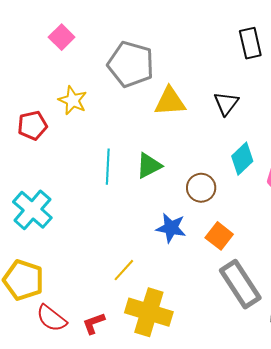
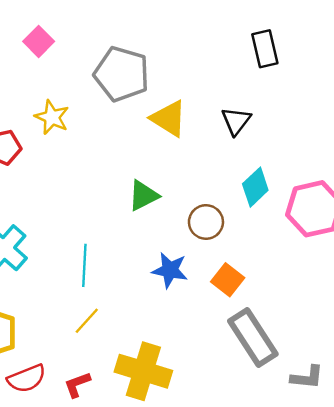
yellow triangle: (170, 101) -> (169, 118), turned 36
cyan line: (108, 167) -> (84, 265), moved
yellow line: (124, 270) -> (87, 321), moved
red semicircle: (52, 318) -> (27, 378), turned -60

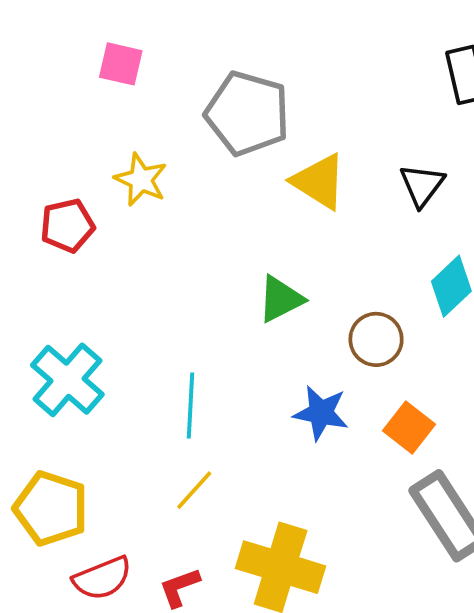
pink square: (39, 41) -> (121, 64), turned -32

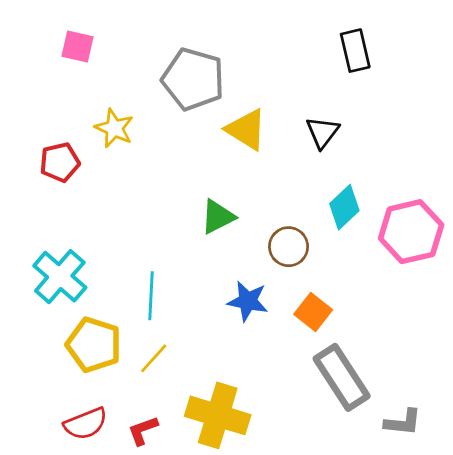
pink square: (121, 64) -> (77, 47), moved
yellow pentagon: (51, 508) -> (94, 345), moved

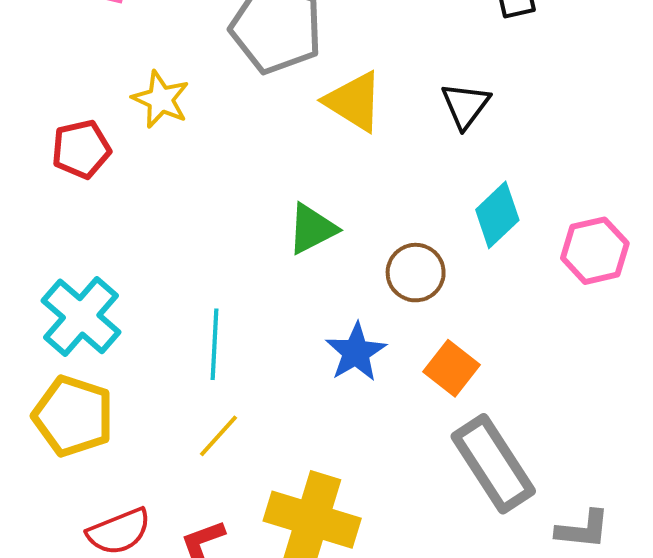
pink hexagon: (411, 232) -> (595, 251), size x0.7
blue star: (248, 301) -> (356, 352), turned 30
yellow pentagon: (94, 345) -> (73, 416), moved

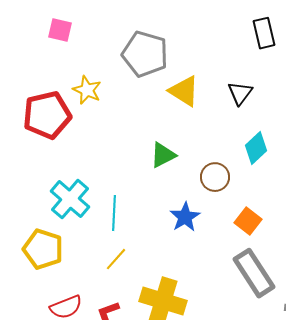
red pentagon: (81, 149) -> (47, 115), size x1.6
cyan cross: (81, 316) -> (70, 199), moved
orange square: (451, 368) -> (248, 221), moved

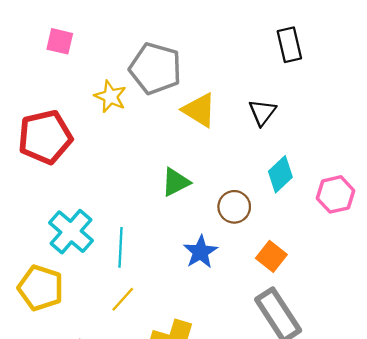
yellow star: (87, 90) -> (110, 97), moved

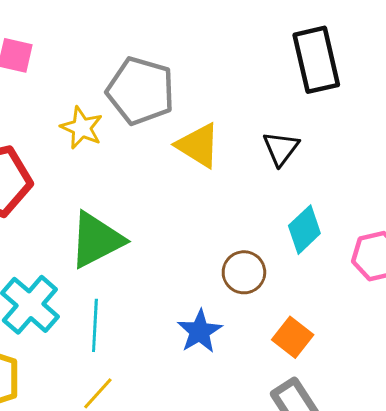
black rectangle: (289, 45) -> (316, 60), size x1.4
green triangle: (176, 182) -> (96, 240), moved, size x1.5

